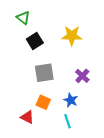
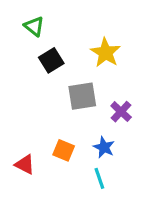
yellow star: (72, 36) -> (106, 53), turned 30
gray square: (44, 73) -> (82, 96), moved
red triangle: (27, 117) -> (25, 164), moved

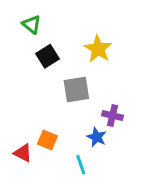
purple cross: (121, 112) -> (112, 115), moved, turned -30
orange square: (64, 150) -> (47, 140), moved
cyan line: (99, 178) -> (81, 165), moved

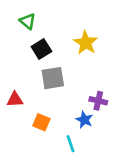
gray square: (76, 89) -> (53, 78), moved
red triangle: (23, 153) -> (15, 100), moved, turned -30

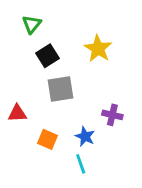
green triangle: (28, 21) -> (32, 24), turned 30
blue star: (84, 120) -> (85, 137), moved

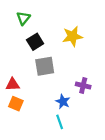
yellow star: (98, 49) -> (72, 36), turned 30
orange square: (48, 139) -> (16, 104), moved

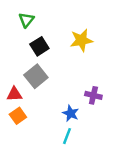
gray square: (45, 66) -> (36, 76), moved, turned -30
orange square: (16, 104) -> (18, 116), turned 32
cyan line: (60, 122) -> (67, 136), turned 40

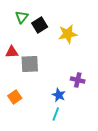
black square: (39, 46) -> (40, 25), moved
gray square: (36, 76) -> (30, 64), turned 36
red triangle: (14, 94) -> (12, 52), moved

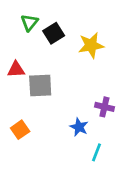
cyan line: (56, 114) -> (96, 152), moved

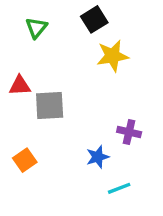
black square: (54, 33) -> (94, 19), moved
blue star: (79, 127) -> (98, 157), turned 30
cyan line: (96, 152) -> (119, 188), turned 48

